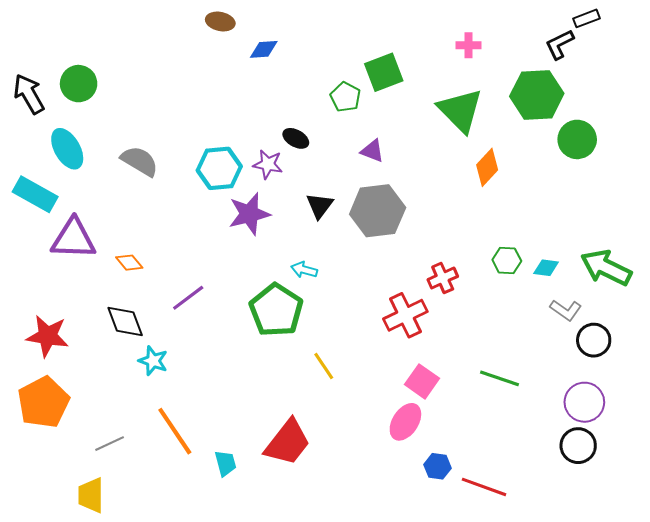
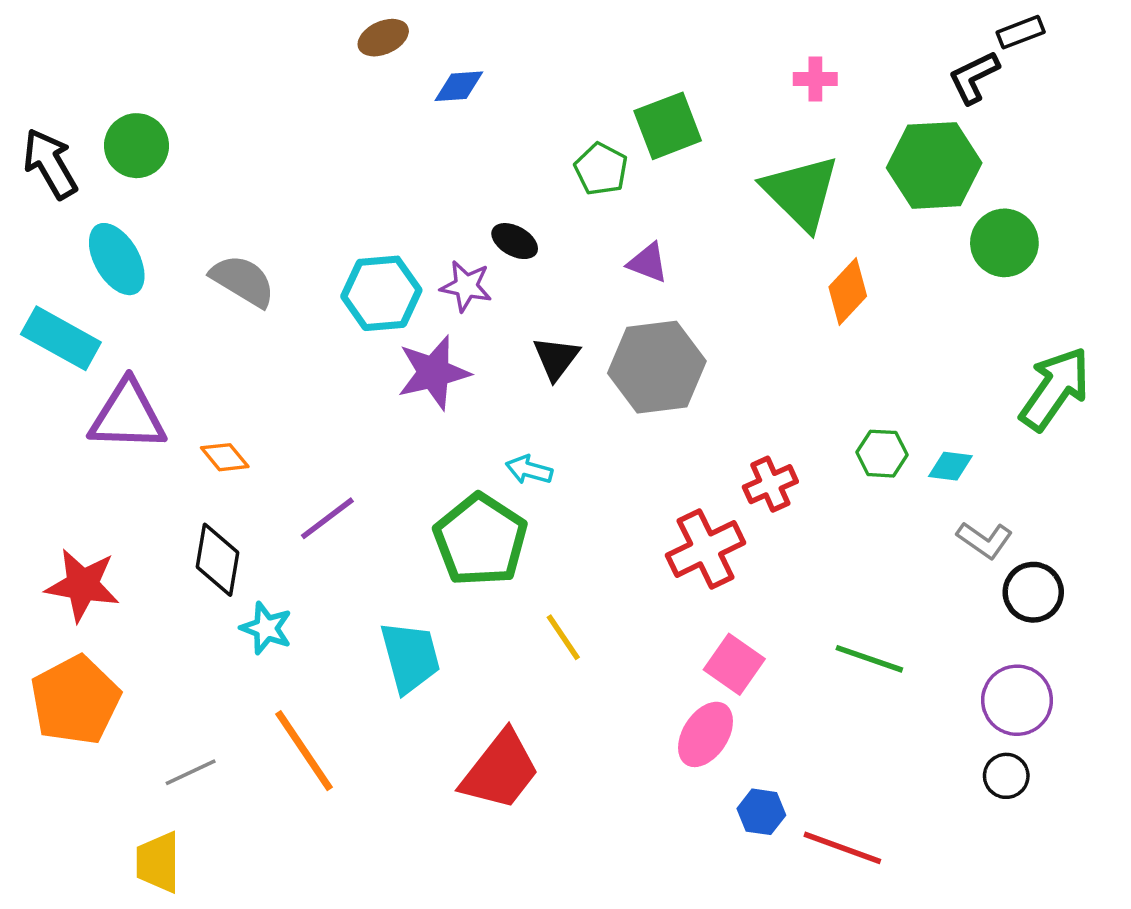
brown ellipse: (220, 22) -> (383, 38), turned -36
green arrow: (606, 268) -> (1055, 389), moved, turned 99
black diamond: (125, 321) -> (218, 560), turned 30
black circle: (578, 446) -> (1006, 776), size x0.7
cyan trapezoid: (225, 463) -> (410, 657), moved, size x1.6

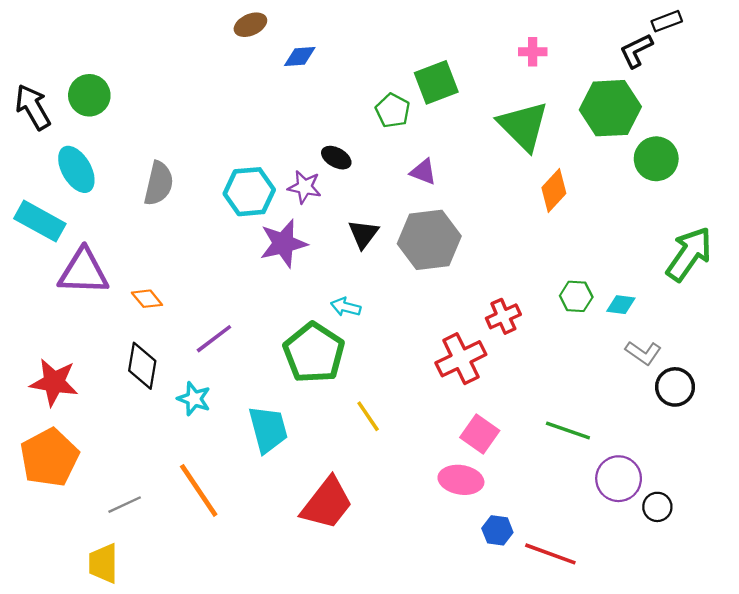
gray semicircle: (243, 281) -> (159, 183), turned 72
cyan star: (266, 628) -> (194, 399), moved
purple circle: (1017, 700) -> (619, 479), moved
pink ellipse: (706, 734) -> (461, 480), turned 66

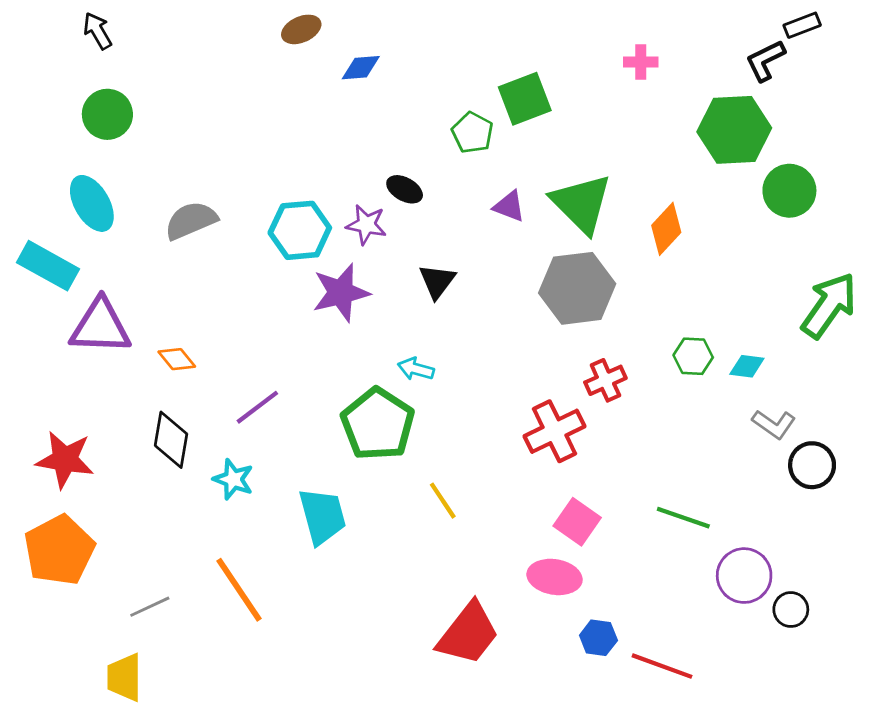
black arrow: (33, 107) -> (98, 31), moved, size x0.7
green triangle: (523, 126) -> (581, 203), moved
gray semicircle: (159, 183) -> (191, 220), turned -126
gray hexagon: (429, 240) -> (577, 288), moved
red trapezoid: (327, 503) -> (468, 634), moved

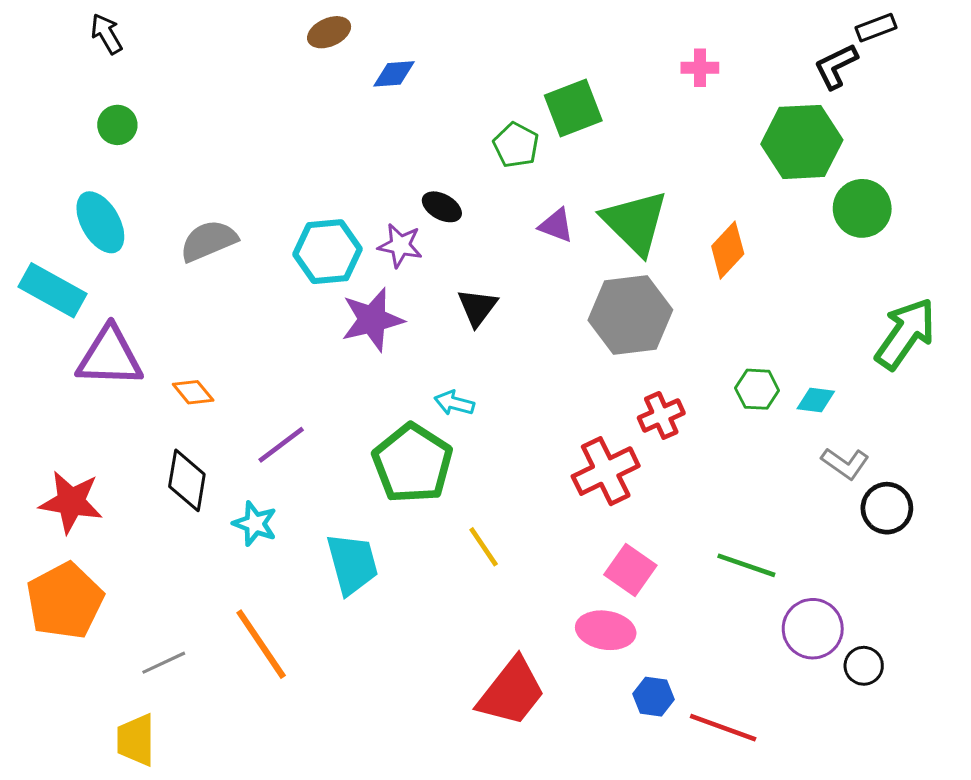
green circle: (107, 114) -> (117, 125), size x0.7

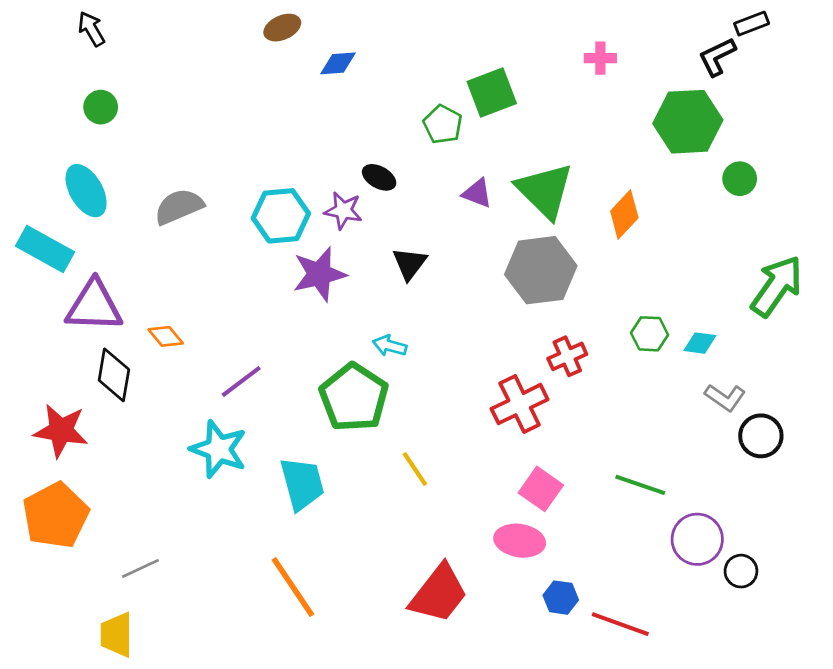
green circle: (862, 208) -> (740, 179), size x0.7
black diamond: (187, 480) -> (114, 375), moved
cyan star: (255, 524) -> (219, 449), size x1.5
orange line: (261, 644) -> (293, 587), moved

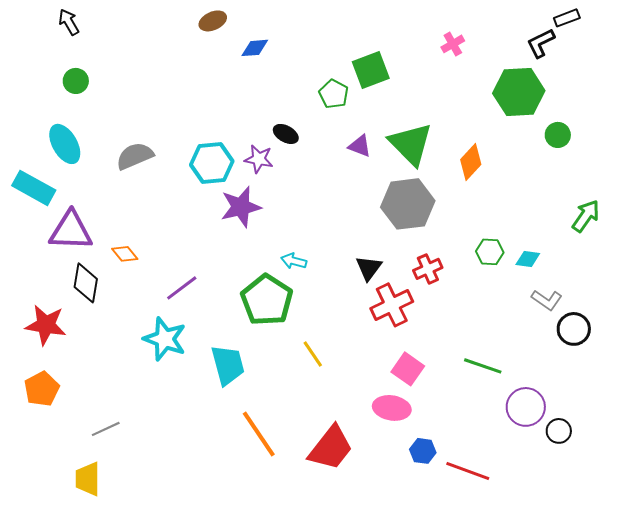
pink cross: (600, 58) -> (453, 44), turned -30
black triangle: (410, 264) -> (369, 268), moved
green arrow: (777, 286) -> (586, 216), size x0.7
orange pentagon: (56, 515) -> (42, 389), size x0.7
orange line: (293, 587) -> (259, 434), moved

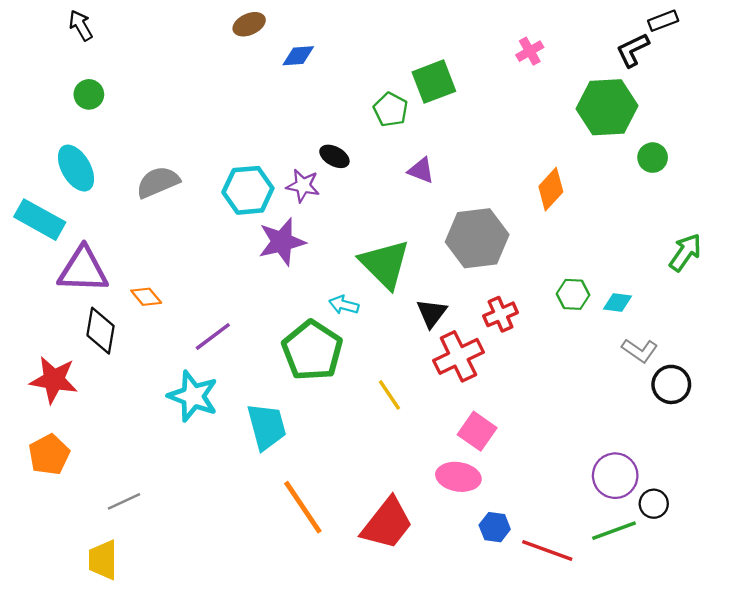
green triangle: (411, 144) -> (385, 264), moved
yellow line: (313, 354) -> (389, 395), moved
green line: (483, 366) -> (614, 531), moved, turned -39

